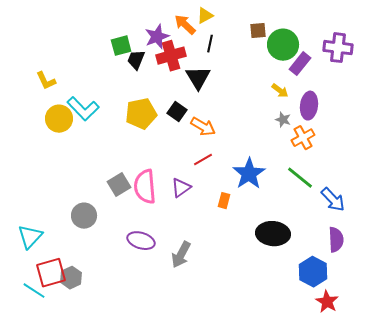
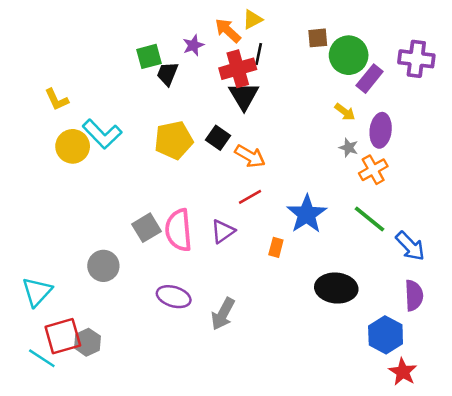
purple star: (157, 37) -> (193, 45), size x0.7
red cross: (171, 56) -> (238, 69), moved

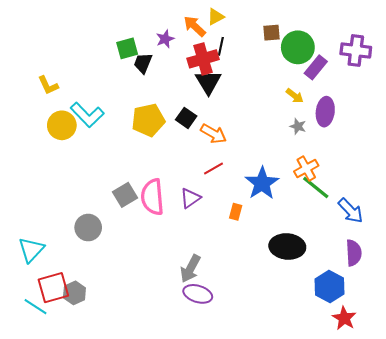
orange cross: (373, 170) -> (306, 169), moved
purple ellipse: (174, 297) -> (198, 294), moved

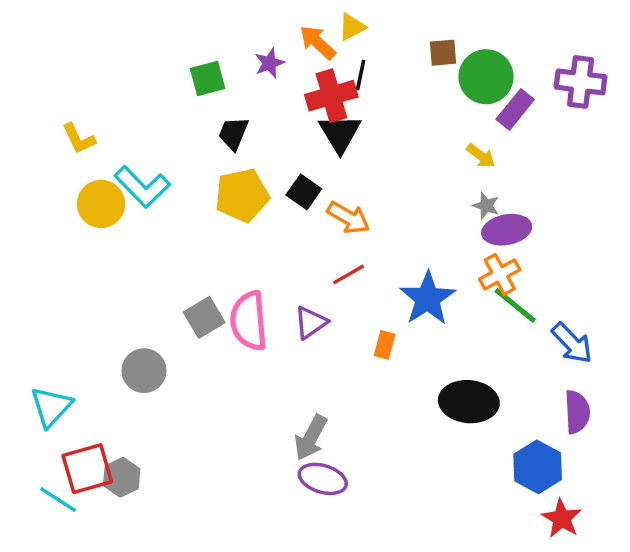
black trapezoid: (143, 63) -> (233, 133), moved
purple ellipse: (325, 112) -> (507, 230), moved, turned 72

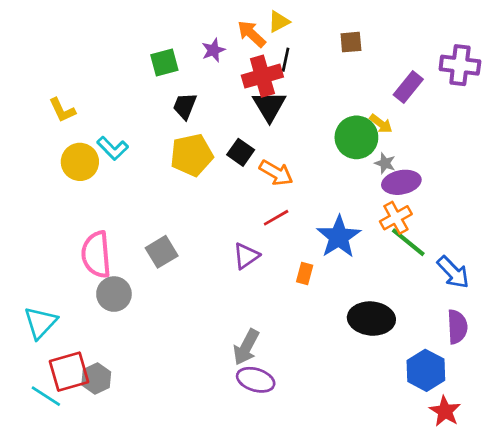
green circle: (486, 77) -> (356, 137), moved
cyan L-shape: (142, 187) -> (113, 148), size x0.7
pink semicircle: (249, 321) -> (96, 255), moved

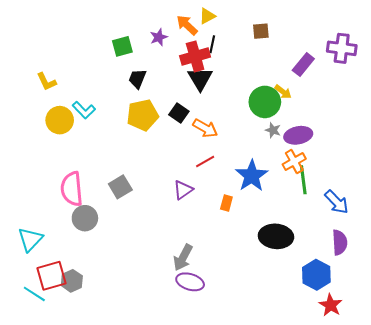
gray star: (385, 163) -> (273, 130), moved
green line: (408, 242) -> (303, 180), turned 44

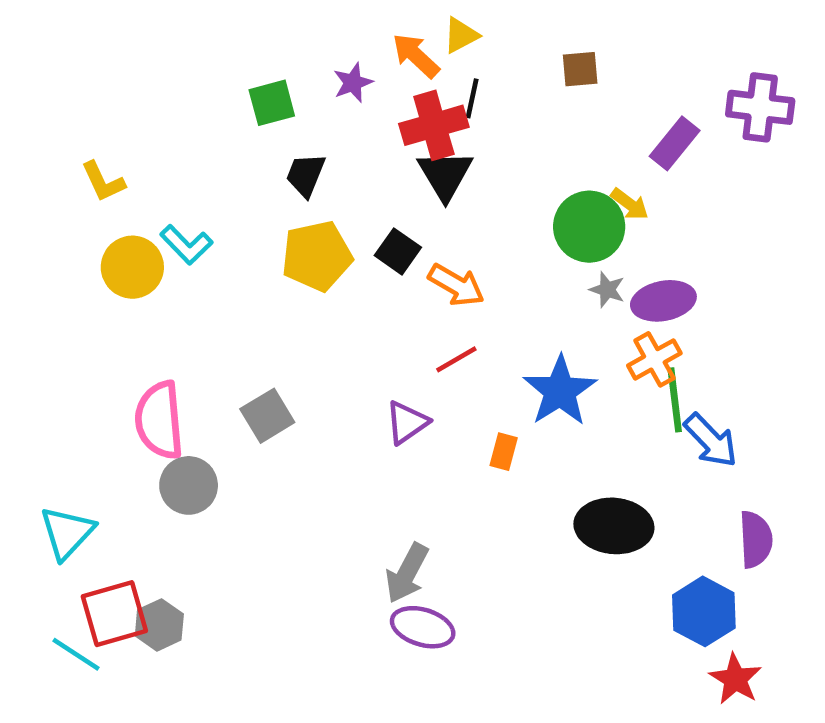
blue arrow: (337, 202) -> (711, 440), moved

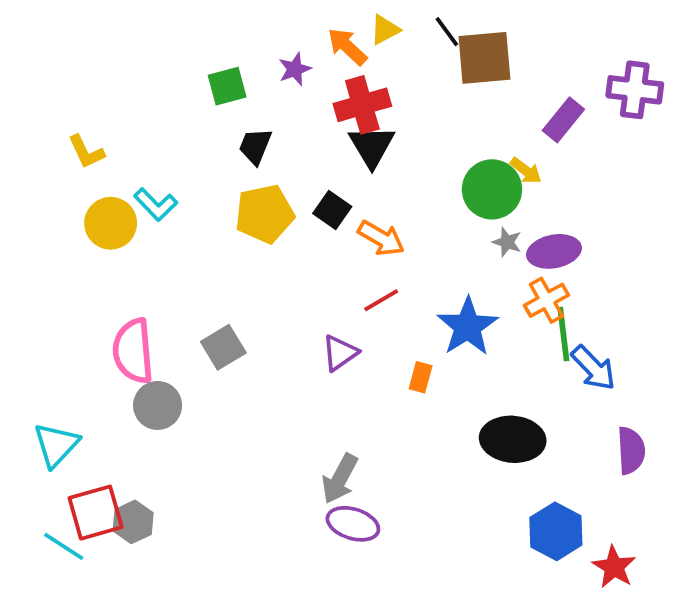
brown square: (580, 69) -> (484, 58), size x1.8
black line: (472, 98) -> (447, 32), moved, turned -48
blue hexagon: (704, 611) -> (556, 531), moved

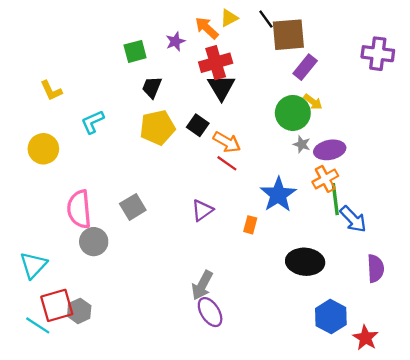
purple rectangle: (563, 120) -> (305, 67), moved
cyan L-shape: (156, 204) -> (93, 122), turned 110
yellow circle: (111, 223) -> (43, 149), moved
red line: (381, 300) -> (227, 163), moved, turned 65
purple ellipse: (353, 524) -> (210, 312), turned 40

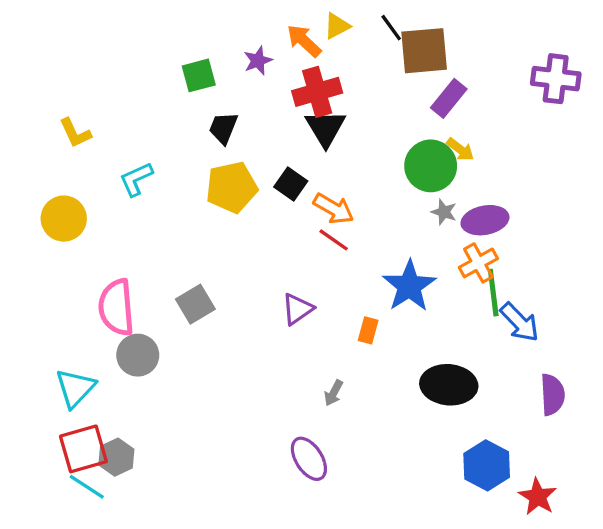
cyan triangle: (33, 265) -> (75, 388), moved
gray arrow: (202, 285) -> (334, 393), moved, size x0.6
cyan line: (38, 325) -> (87, 487), moved

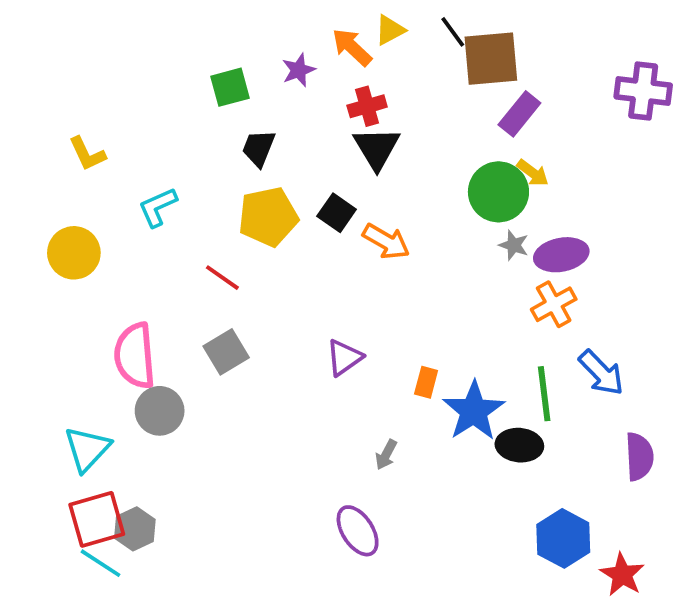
red cross: (317, 92) -> (367, 106), size x0.7
red line: (334, 240) -> (222, 278), moved
blue star: (409, 286) -> (474, 411), moved
green line: (493, 293) -> (544, 394), moved
black ellipse: (449, 385) -> (519, 445), size x0.7

